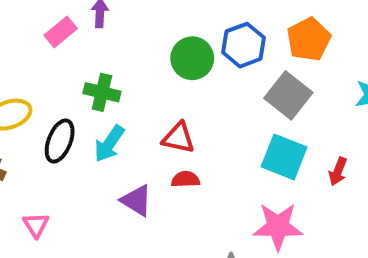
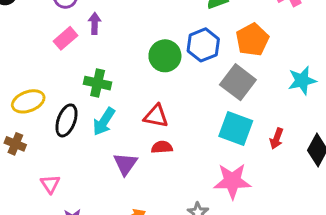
purple triangle: (136, 200) -> (125, 164), turned 35

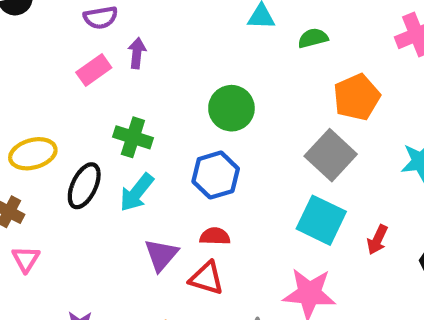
blue hexagon: (203, 45) -> (216, 175), moved
red triangle: (156, 116) -> (207, 278), moved
pink triangle: (50, 184) -> (26, 259), moved

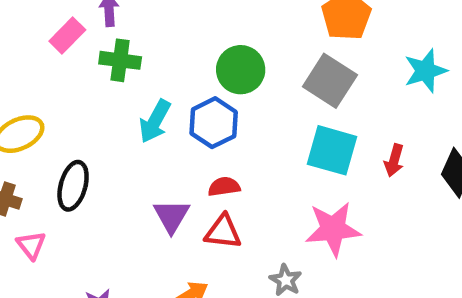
green circle: (231, 108) -> (241, 70), moved
green cross: (133, 137) -> (120, 60), moved
black ellipse: (84, 186) -> (73, 186), moved
cyan arrow: (137, 192) -> (155, 121), moved

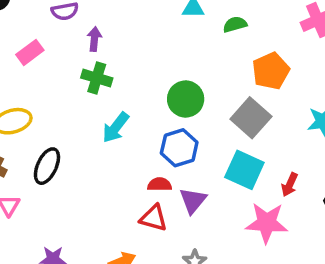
pink rectangle: (67, 36) -> (30, 52), moved
blue hexagon: (214, 123) -> (179, 148), moved
purple triangle: (172, 216) -> (193, 201), moved
pink star: (333, 229) -> (267, 223), moved

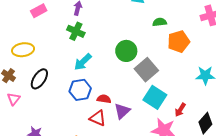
green semicircle: (235, 24) -> (160, 22), moved
gray square: (251, 118) -> (146, 70), moved
blue hexagon: (179, 148) -> (80, 90), moved

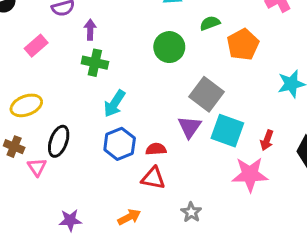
green circle: (126, 51) -> (169, 47), moved
pink triangle: (14, 99) -> (37, 167), moved
purple triangle: (122, 111) -> (190, 127), moved

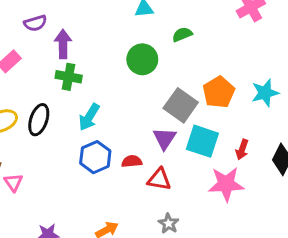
purple arrow: (90, 30) -> (63, 44), size x1.4
orange pentagon: (243, 45) -> (219, 92), moved
black ellipse: (59, 141) -> (39, 120), moved
red triangle: (153, 178) -> (159, 179), moved

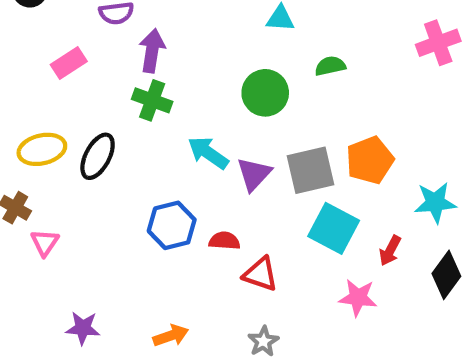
cyan star: (265, 93) -> (435, 203), moved
gray square: (181, 105) -> (310, 170), turned 32
cyan arrow: (89, 117) -> (208, 153), moved, turned 84
purple triangle: (165, 138) -> (254, 174), moved
pink star: (226, 184) -> (358, 298), size x0.7

